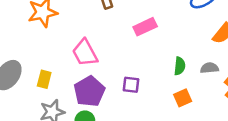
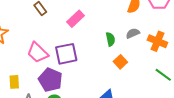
purple square: (131, 85) -> (66, 54), moved, size x1.6

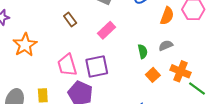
orange cross: (157, 41) -> (181, 71), moved
pink trapezoid: (38, 53) -> (67, 65), turned 30

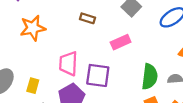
brown rectangle: (70, 19) -> (87, 18), turned -56
green semicircle: (143, 51) -> (150, 77), size x1.6

